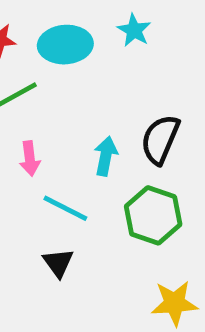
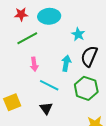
cyan star: (134, 30) -> (78, 34), moved

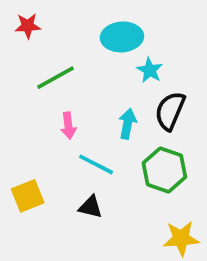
red star: (21, 14) -> (28, 26), moved
cyan ellipse: (49, 16) -> (122, 37), moved
black triangle: (46, 108) -> (91, 207), turned -40

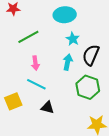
cyan star: (150, 70) -> (73, 39), moved
cyan line: (96, 164) -> (36, 84), moved

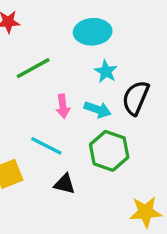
cyan arrow: (68, 62) -> (98, 109), turned 98
pink arrow: (35, 63) -> (63, 106), moved
green hexagon: (88, 87) -> (109, 151), moved

